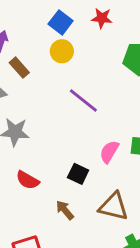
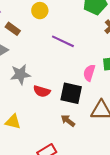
black square: (78, 174) -> (71, 93), size x1.5
red semicircle: (28, 180) -> (42, 91), moved

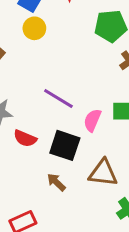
purple line: (63, 41) -> (58, 99), moved

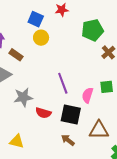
purple line: (58, 99) -> (63, 83), turned 45

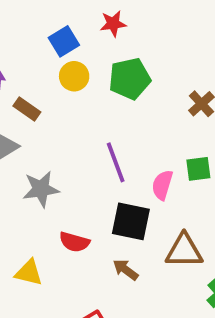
blue square: (36, 19) -> (64, 41), turned 35
green pentagon: (93, 30) -> (130, 79), moved
red semicircle: (43, 113) -> (74, 242), moved

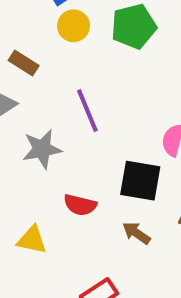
purple line: (116, 162) -> (87, 111), moved

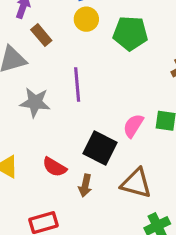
red semicircle: (80, 205) -> (54, 167), moved
brown arrow: (136, 233) -> (85, 186), turned -130

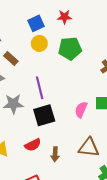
black square: (100, 148) -> (44, 115), moved, turned -35
red semicircle: (54, 167) -> (33, 145), turned -49

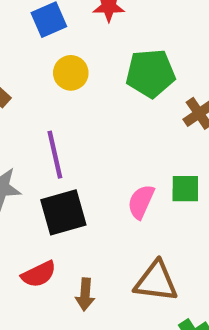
yellow circle: (39, 43) -> (71, 73), moved
green pentagon: (70, 48) -> (150, 73), moved

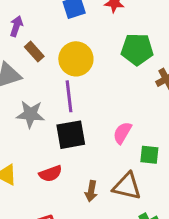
yellow circle: (71, 73) -> (76, 59), moved, size x1.5
green square: (185, 189) -> (149, 155), moved
brown arrow: (85, 294) -> (91, 191), moved

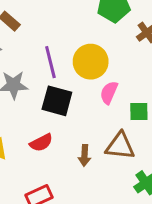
yellow circle: (76, 59) -> (91, 62), moved
black square: (71, 135) -> (57, 101), turned 32

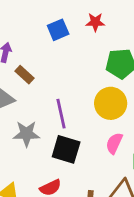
yellow circle: (91, 62) -> (111, 103), moved

